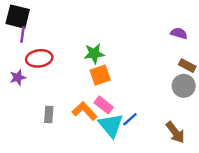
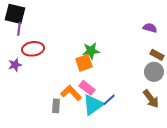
green star: (94, 54) -> (91, 51), moved
gray rectangle: (49, 114) -> (56, 106), moved
cyan triangle: (111, 125) -> (93, 105), turned 35
brown arrow: (175, 132) -> (151, 99), moved

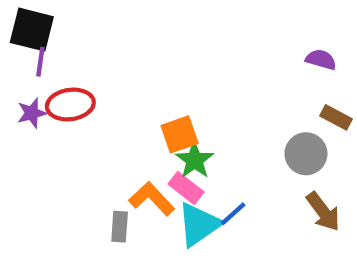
green star: (91, 51) -> (195, 160), moved, turned -30
purple star: (15, 65) -> (32, 113), moved
gray circle: (154, 72) -> (306, 154), moved

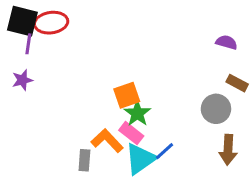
red ellipse: (70, 104) -> (51, 23), moved
brown arrow: (323, 212) -> (228, 150), turned 40

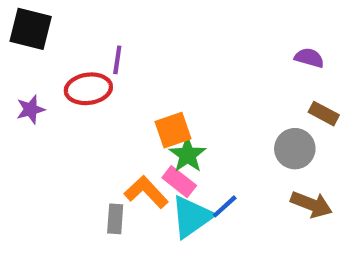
red ellipse: (51, 23) -> (88, 89), moved
purple line: (28, 44) -> (117, 60), moved
brown arrow: (228, 150) -> (311, 204), turned -72

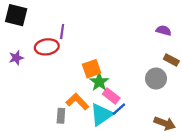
pink rectangle: (179, 182) -> (111, 96), moved
brown arrow: (311, 204) -> (165, 123), moved

